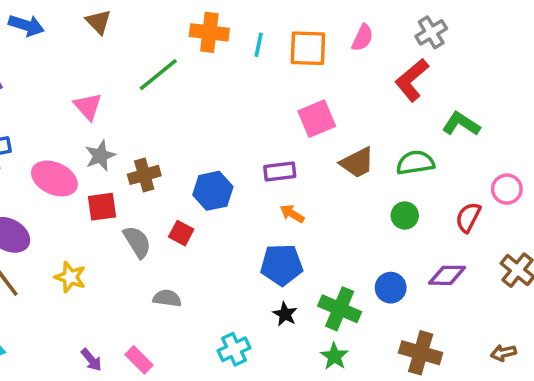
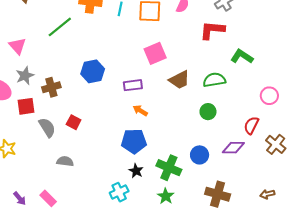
red L-shape: (412, 80) -> (212, 30), turned 45
blue hexagon: (213, 191) -> (93, 71), moved
red semicircle: (468, 217) -> (251, 125), moved
cyan cross: (234, 349) -> (119, 192), moved

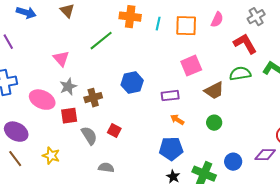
red L-shape: (212, 30) -> (245, 44), turned 55
green semicircle: (214, 80) -> (240, 74), moved
green circle: (208, 112) -> (214, 123), moved

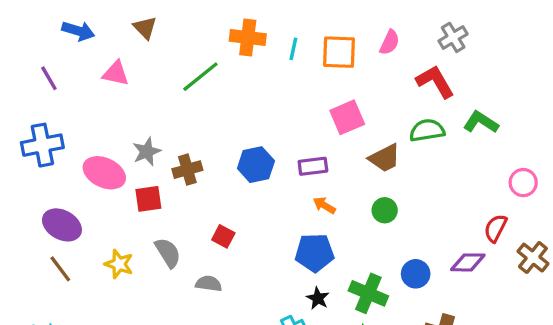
pink triangle: (61, 59) -> (116, 73), moved, turned -36
blue hexagon: (132, 83) -> (256, 165), moved
red square: (114, 131) -> (223, 236), moved
gray semicircle: (89, 136) -> (168, 253), moved

